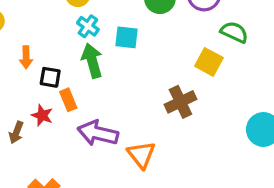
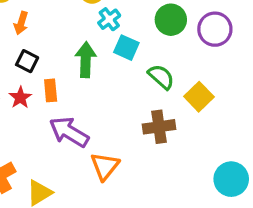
cyan cross: (88, 26) -> (109, 19), moved
green semicircle: (234, 32) -> (161, 77), moved
orange arrow: (26, 57) -> (21, 23), moved
black square: (50, 77) -> (27, 61), moved

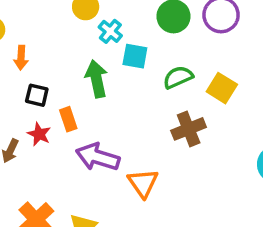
green semicircle: (161, 77) -> (178, 77), turned -52

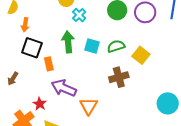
cyan square: (135, 56) -> (92, 46), moved
black square: (37, 95) -> (32, 48), size x1.5
red star: (39, 134) -> (40, 104), moved

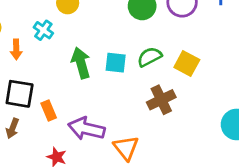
cyan cross: (79, 15) -> (43, 30), moved
black square: (32, 48) -> (20, 94), moved
orange rectangle: (49, 64) -> (49, 111), moved

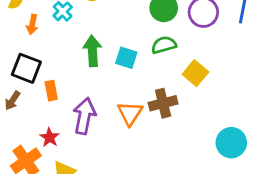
green semicircle: (149, 57) -> (164, 45), moved
purple arrow: (86, 129) -> (84, 116), turned 76
orange triangle: (126, 148) -> (130, 113), moved

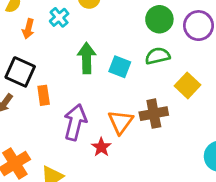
red star: (49, 137) -> (101, 147), moved

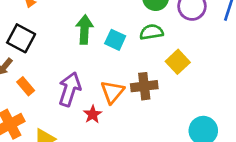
orange rectangle: (44, 95) -> (26, 86), moved, turned -36

